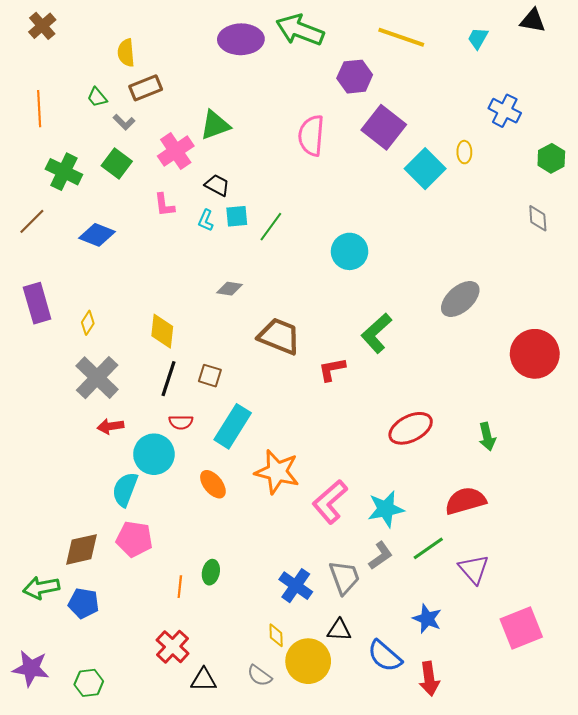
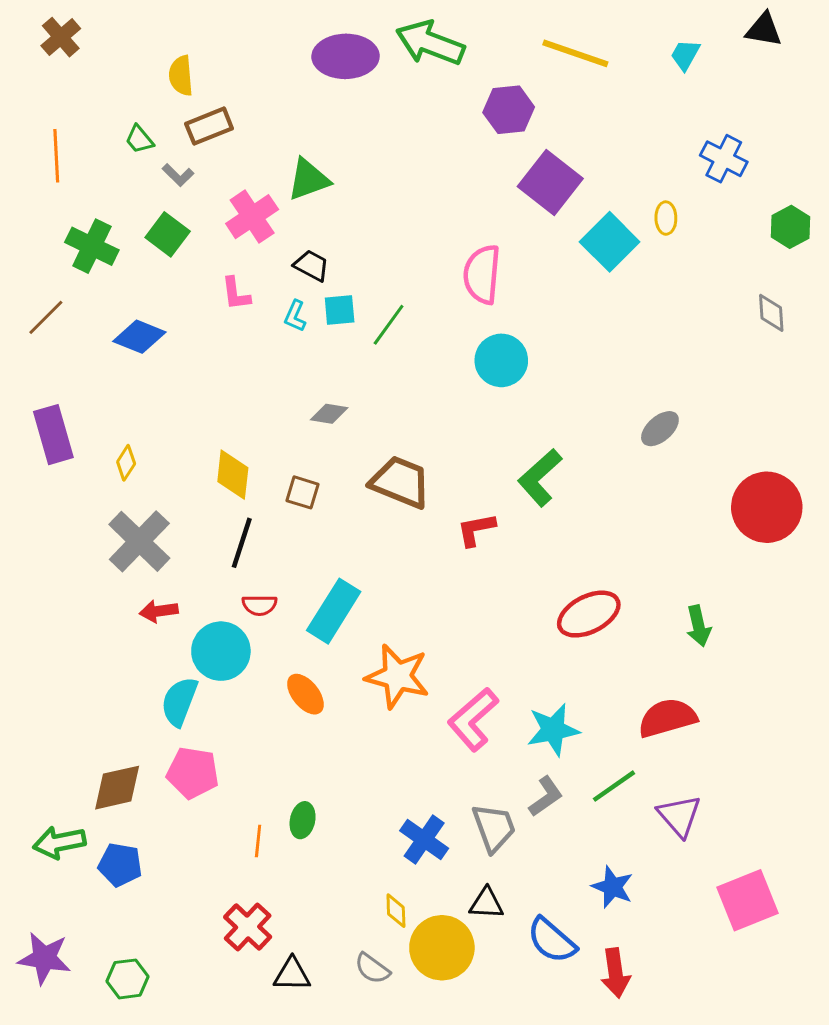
pink semicircle: (311, 136) -> (482, 274), moved
gray ellipse: (460, 299) -> (660, 429), size x0.7
brown square: (210, 376) -> (303, 492), moved

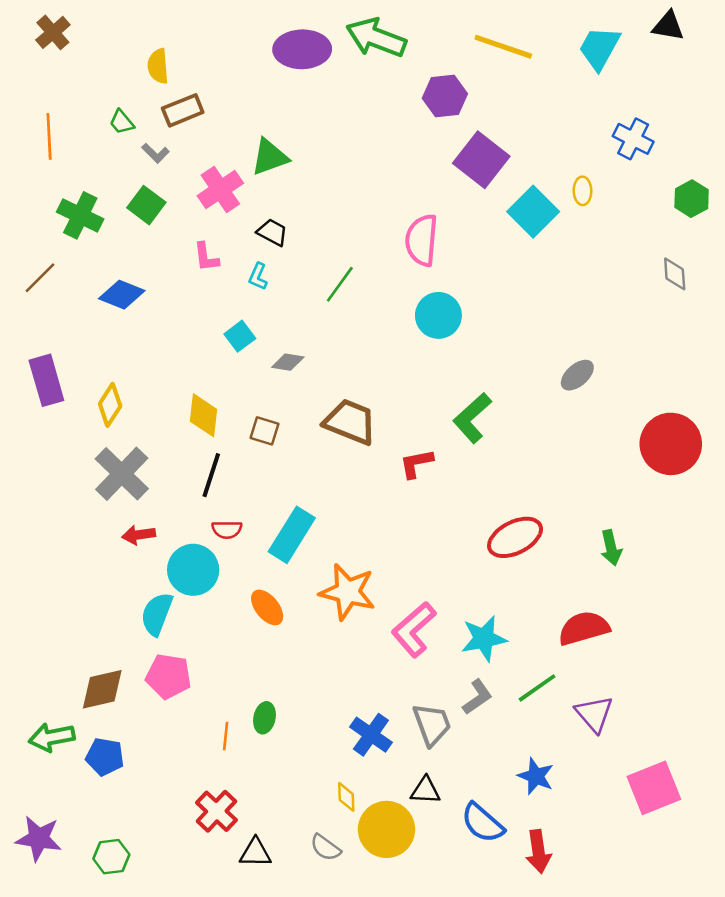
cyan trapezoid: (685, 55) -> (599, 48), size x1.6
cyan square: (340, 310) -> (240, 336), moved, turned -32
yellow diamond: (126, 463) -> (110, 405), size x1.4

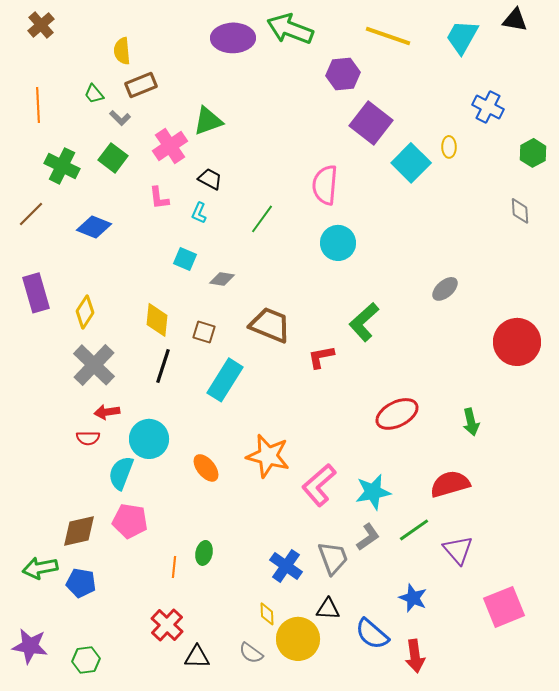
cyan square: (240, 336) -> (185, 259), turned -30
red semicircle: (227, 530) -> (88, 438), moved
cyan rectangle: (292, 535) -> (225, 380), moved

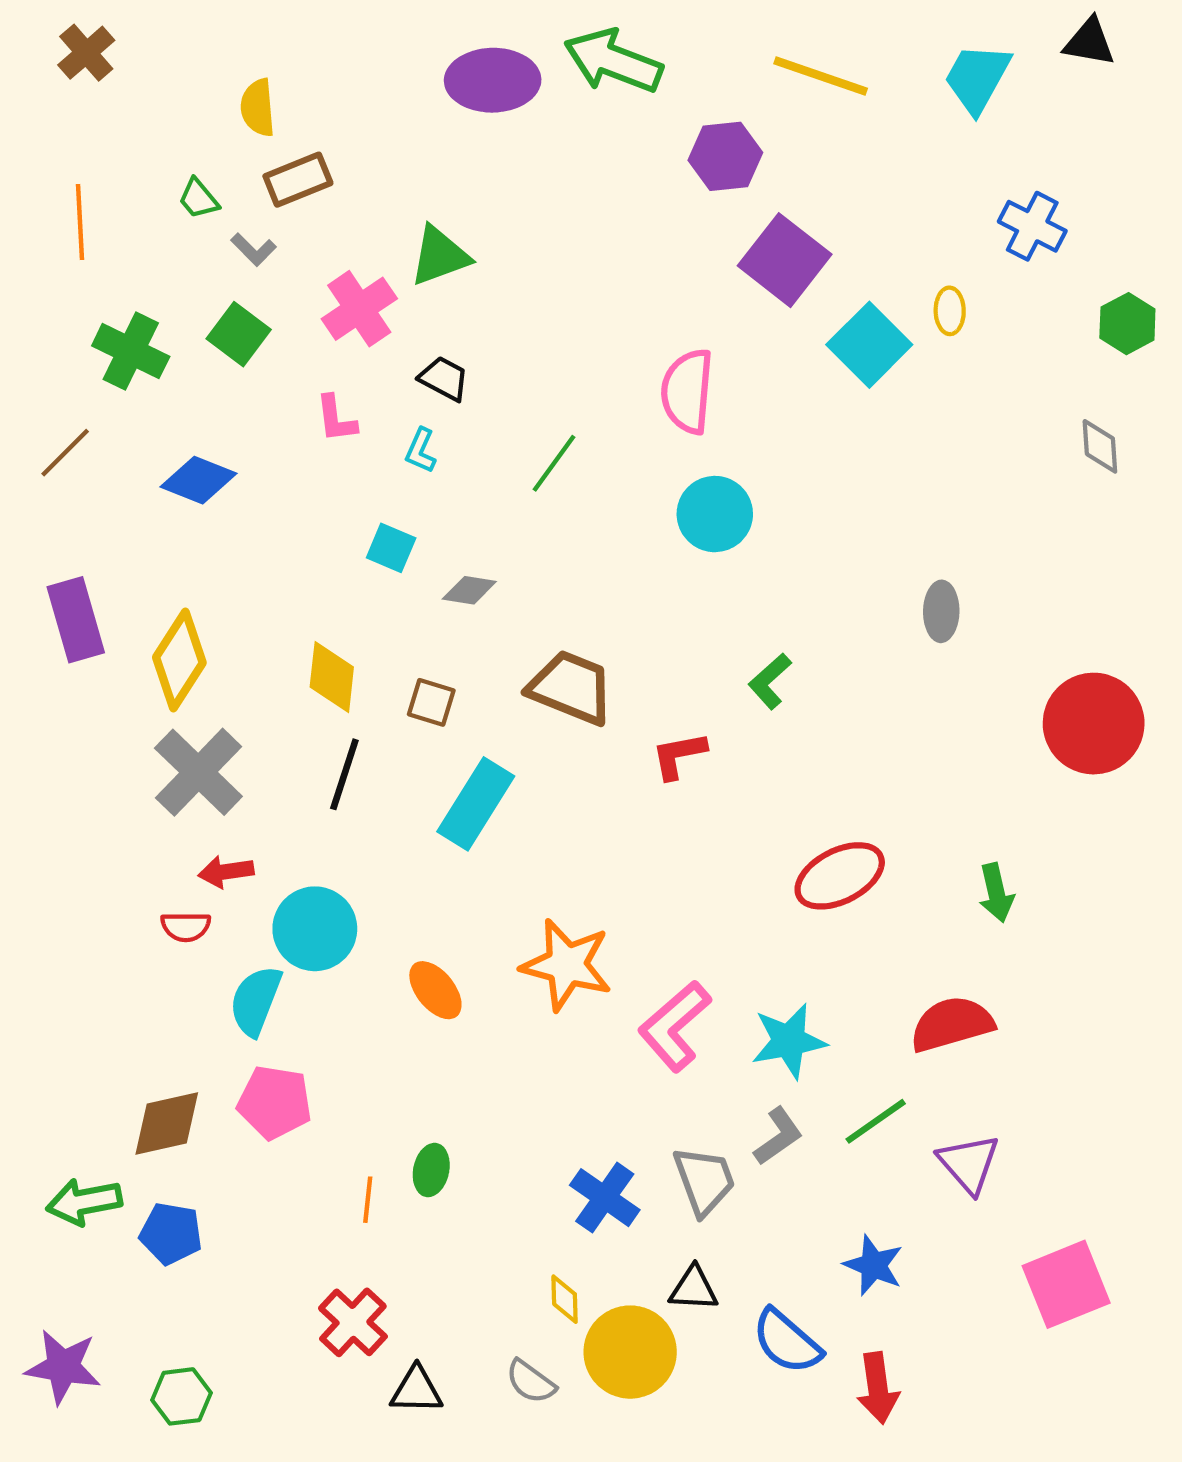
gray ellipse: (445, 289) -> (941, 611), turned -48
yellow diamond: (85, 312) -> (179, 660), size x1.4
green L-shape: (364, 322) -> (770, 681), size x0.7

